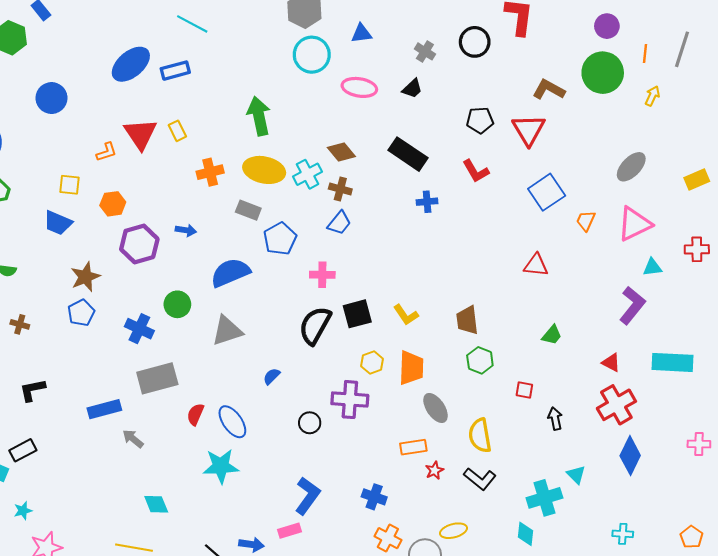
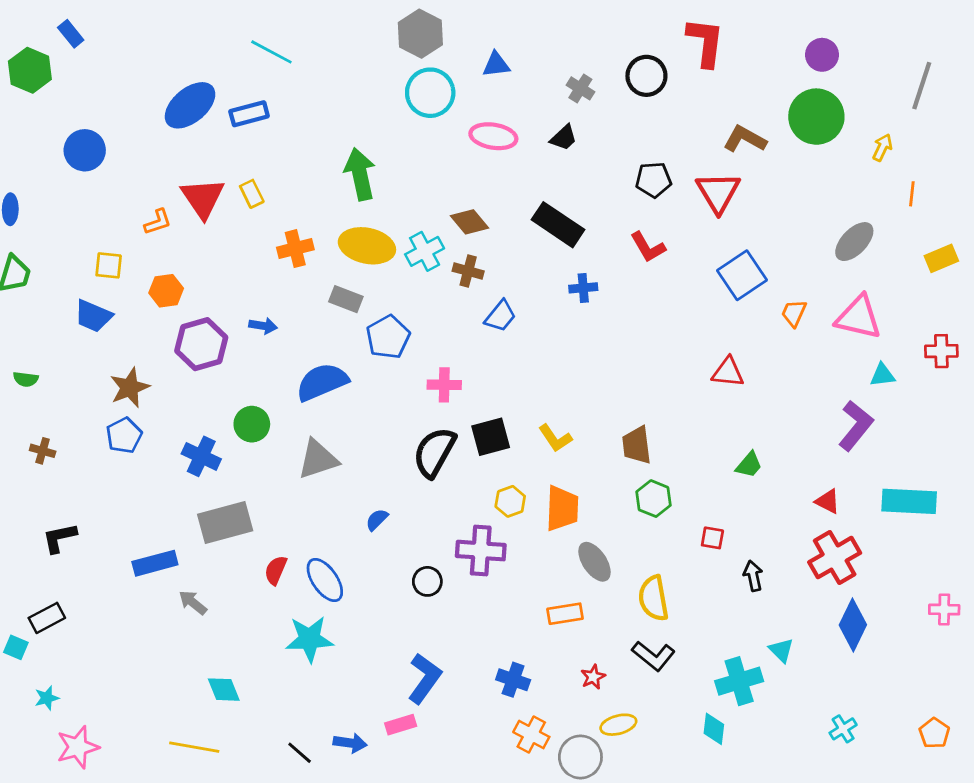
orange line: (645, 54) -> (912, 194), moved
blue trapezoid: (339, 223) -> (500, 316), moved
pink triangle: (634, 224) -> (859, 317), turned 39
red star: (434, 470) -> (593, 677), moved
cyan cross: (623, 534) -> (843, 729), turned -36

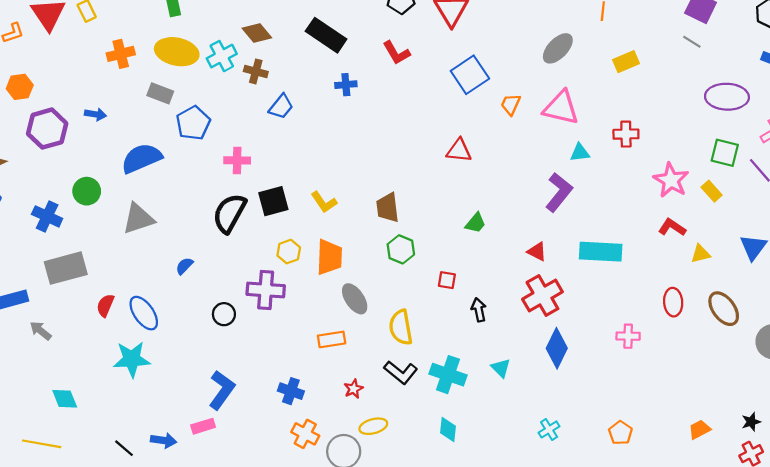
cyan cross: (739, 681) -> (448, 375), moved, turned 36

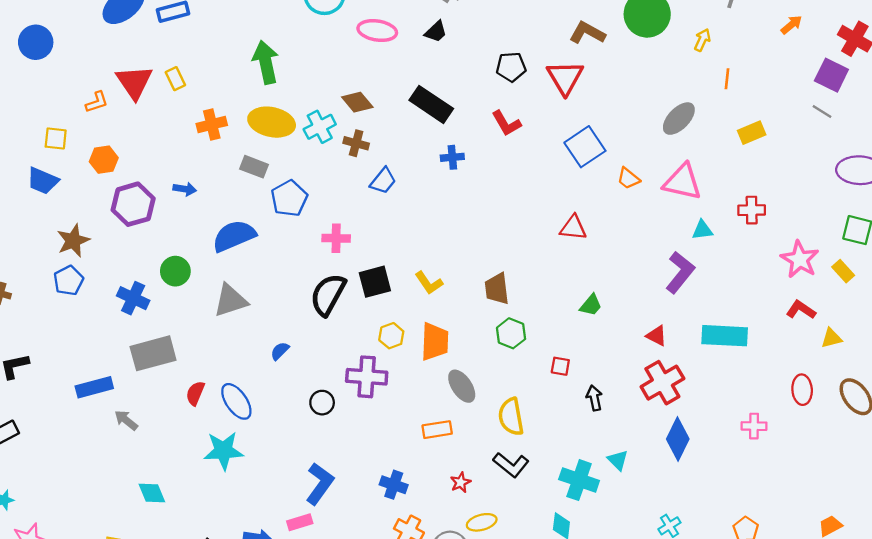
orange trapezoid: (511, 104) -> (628, 178), turned -75
cyan cross: (448, 375) -> (579, 480), moved

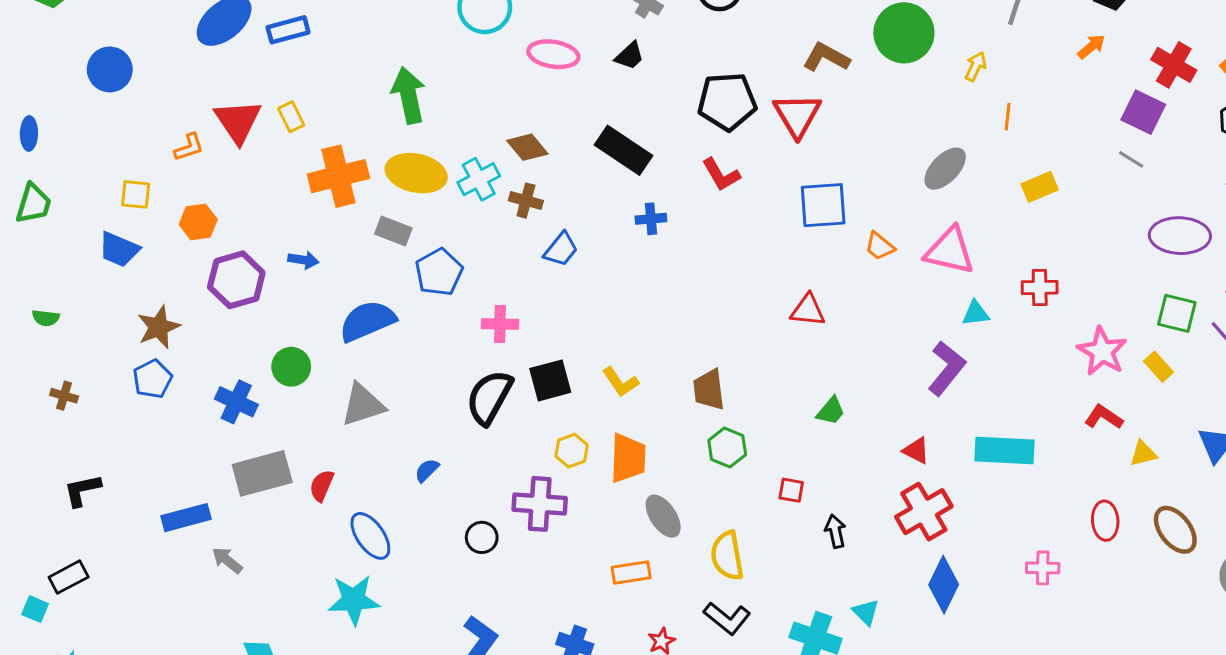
black pentagon: (511, 67) -> (727, 101), size x1.5
orange cross: (212, 124) -> (338, 176), size x1.5
blue square: (585, 147) -> (823, 205), turned 30
red semicircle: (195, 393) -> (322, 486), moved

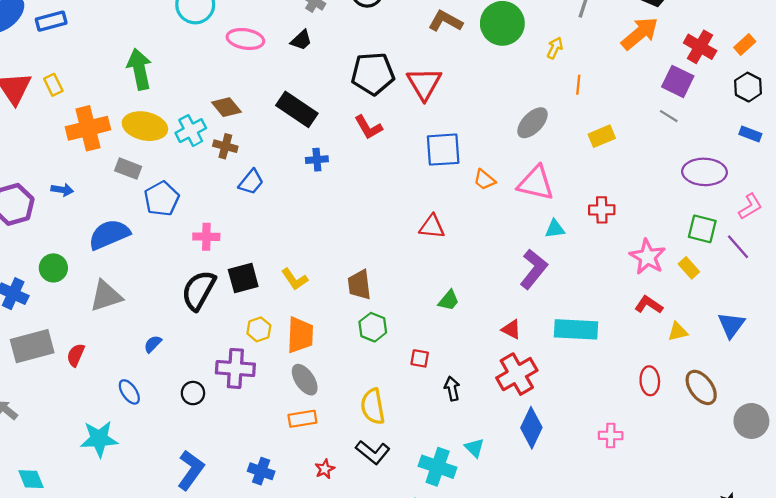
orange arrow: (1091, 47) -> (640, 33), size x1.8
brown L-shape: (826, 57) -> (445, 21), moved
gray ellipse: (663, 516) -> (305, 380), moved
blue ellipse: (370, 536) -> (129, 392), moved, size x0.7
pink cross: (1043, 568) -> (611, 435), moved

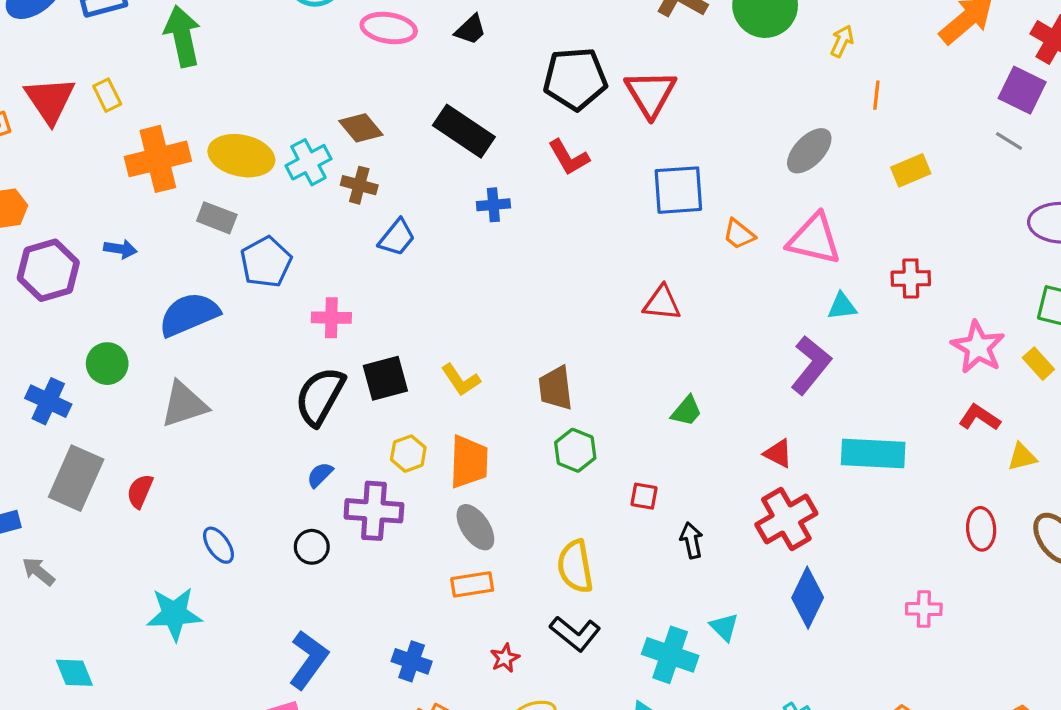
green arrow: (139, 69) -> (182, 36), moved
blue semicircle: (153, 344) -> (320, 475), moved
gray rectangle: (32, 346) -> (76, 478), turned -51

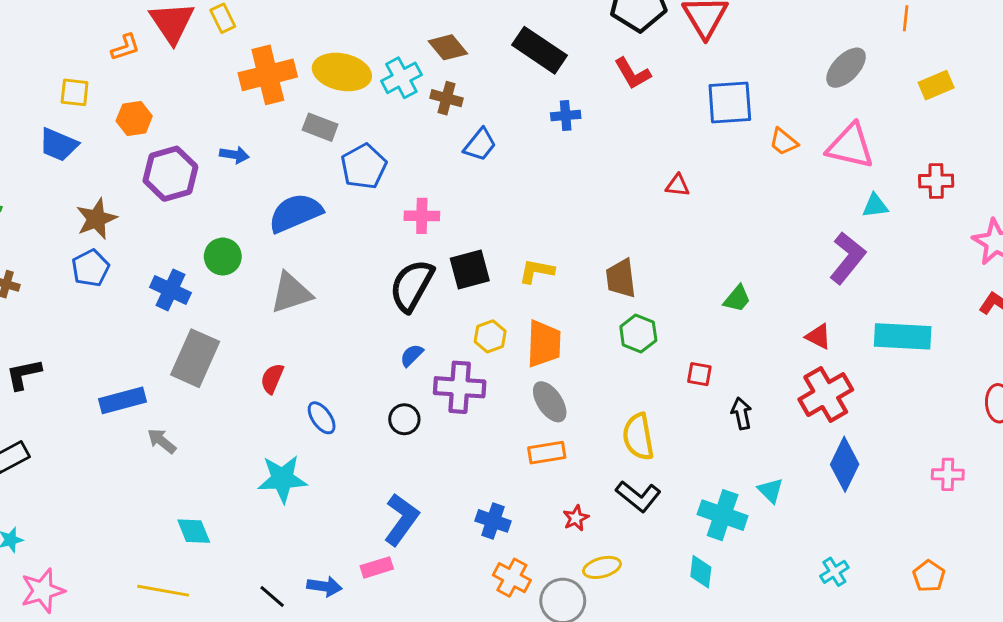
red triangle: (662, 303) -> (678, 185), moved, size x0.7
yellow L-shape: (461, 380) -> (537, 271), turned 135
red semicircle: (140, 491) -> (272, 379), moved

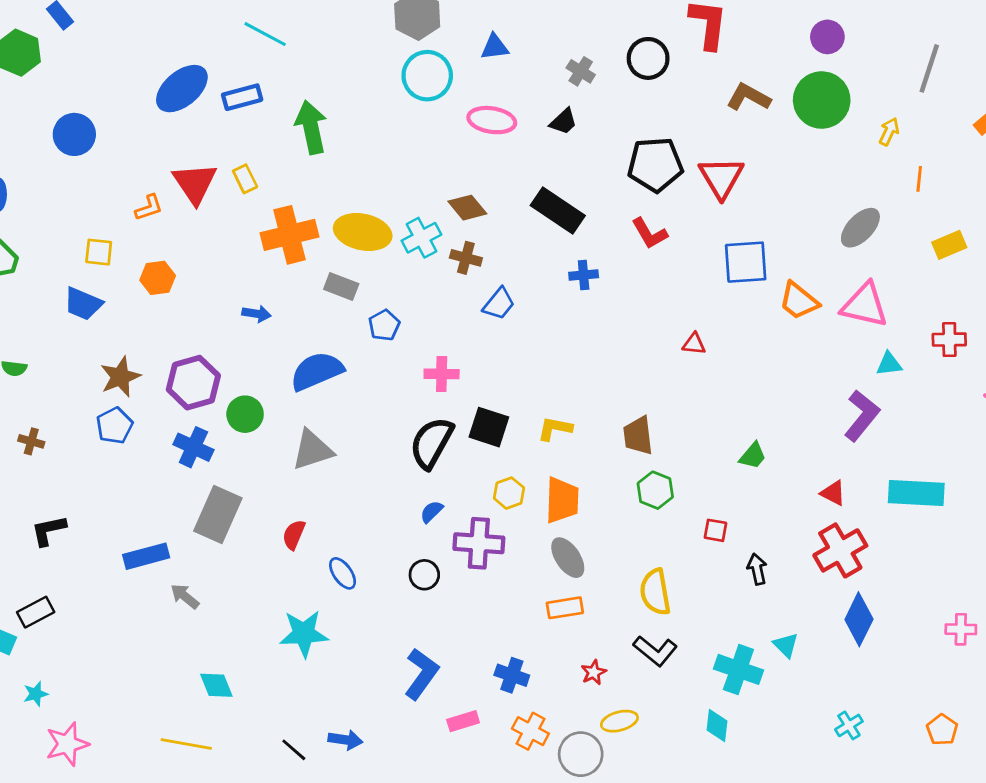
orange trapezoid: (784, 142) -> (799, 301), size x1.4
blue pentagon: (364, 166) -> (384, 325), size x0.7
purple hexagon: (170, 174) -> (193, 383), moved
black square: (470, 270) -> (489, 427), turned 33
pink rectangle: (377, 567) -> (463, 721), moved

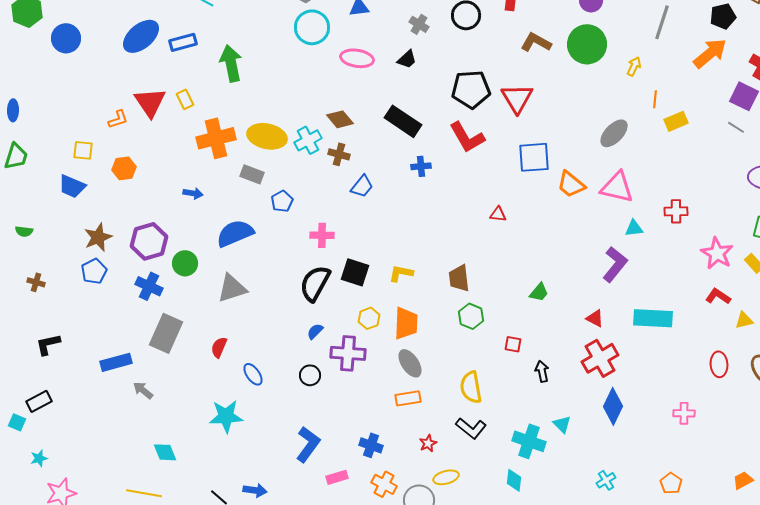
blue circle: (74, 134) -> (66, 38), moved
red L-shape: (650, 233) -> (467, 137), size x1.4
yellow rectangle: (949, 245) -> (676, 121), moved

